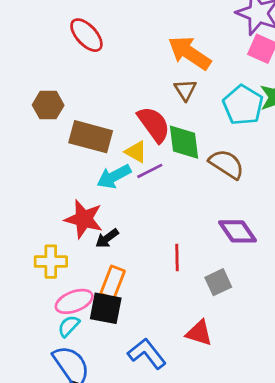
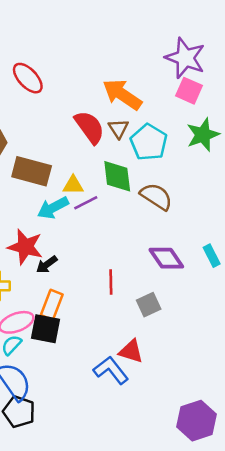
cyan pentagon: (243, 105) -> (149, 142), moved
red semicircle: (154, 124) -> (90, 127), moved
yellow triangle: (136, 152) -> (73, 185), turned -30
blue L-shape: (147, 354) -> (111, 370), moved

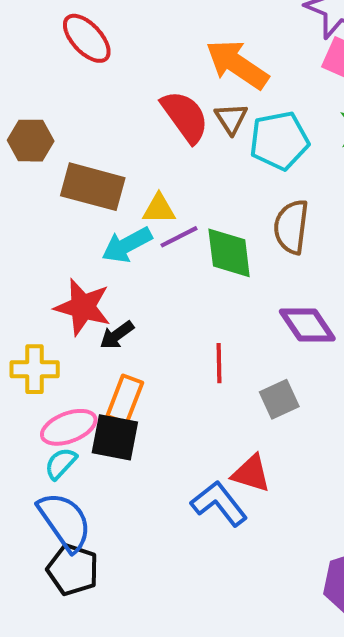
cyan pentagon: (149, 142) -> (279, 141), turned 30
green diamond: (117, 176) -> (229, 253), moved
brown semicircle: (156, 196) -> (291, 227), turned -116

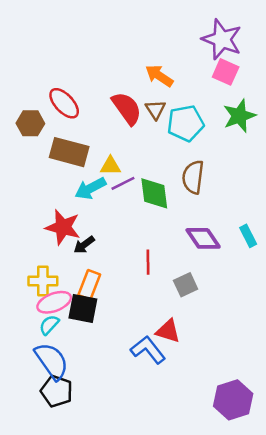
red ellipse: (87, 38) -> (64, 103), moved
orange arrow: (237, 64) -> (159, 76), size x0.7
yellow cross: (35, 369) -> (43, 281), moved

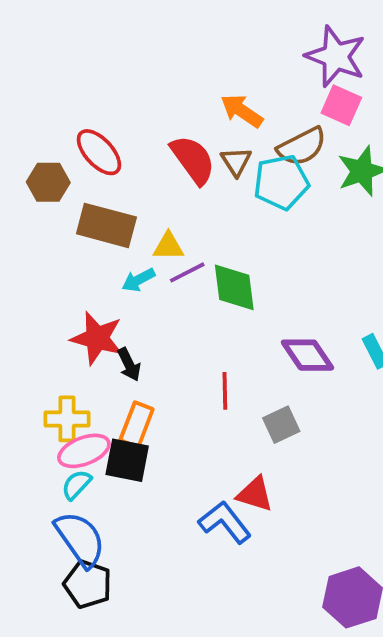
brown semicircle: (193, 177) -> (302, 147), moved, turned -124
cyan arrow: (90, 188) -> (138, 280), size x0.7
black arrow: (84, 245) -> (129, 364), turned -80

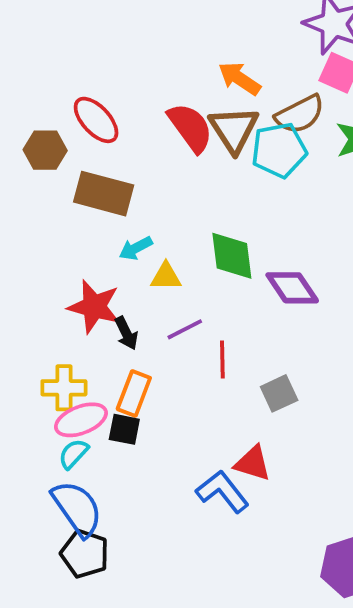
brown triangle: (236, 162) -> (234, 129), size x1.6
yellow triangle: (168, 246) -> (166, 277), moved
purple line: (187, 272) -> (185, 329), moved
purple diamond: (307, 355) -> (292, 288), moved
black square: (127, 460) -> (124, 429), size x0.7

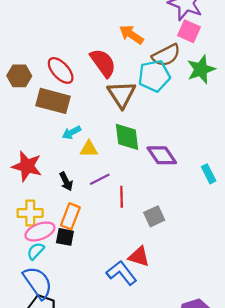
red ellipse: (96, 120) -> (61, 70), moved
brown triangle: (234, 129) -> (122, 94), moved
red star: (94, 307) -> (27, 166), moved

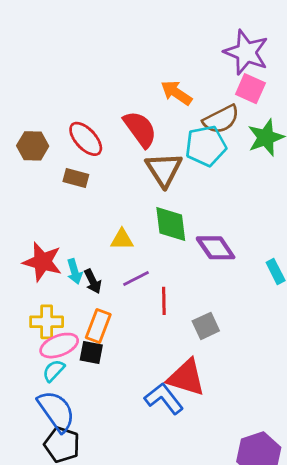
brown rectangle: (53, 101) -> (76, 178), size x0.6
cyan arrow: (71, 132) -> (75, 272), moved, turned -78
red triangle: (139, 257) -> (186, 378), size x1.4

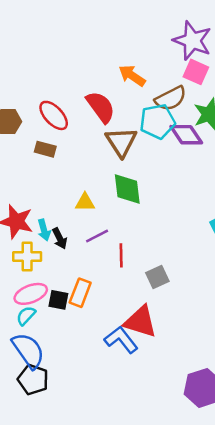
purple diamond: (216, 248) -> (186, 135), moved
yellow cross: (47, 322) -> (27, 257), moved
orange rectangle: (98, 326) -> (80, 293), moved

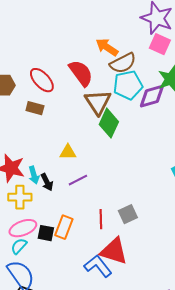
brown semicircle: (171, 99) -> (123, 63), moved
purple diamond: (186, 135) -> (152, 96), turned -72
green diamond: (127, 189) -> (109, 123), moved, turned 32
red line: (121, 255) -> (101, 219), moved

